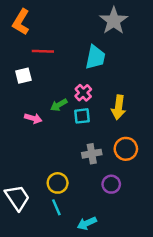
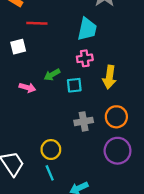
pink cross: (83, 93) -> (85, 58), moved, turned 35
purple circle: (111, 184) -> (118, 151), moved, size x1.5

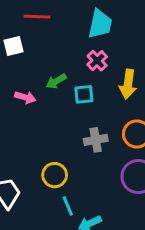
pink cross: (85, 58) -> (97, 61), turned -35
cyan line: (50, 173) -> (68, 206), moved

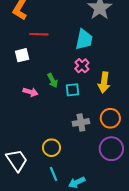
green arrow: (56, 81) -> (53, 80), turned -88
cyan line: (68, 206) -> (54, 174), moved

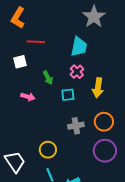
green arrow: (53, 80) -> (48, 78), moved

